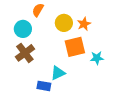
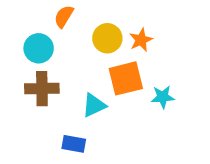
brown cross: (25, 53) -> (42, 89), turned 36
cyan triangle: (58, 73) -> (94, 105), moved

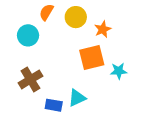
yellow circle: (107, 38) -> (76, 17), moved
brown cross: (42, 89) -> (30, 79), moved, turned -30
cyan triangle: (94, 105) -> (77, 98), moved

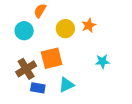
yellow circle: (76, 17) -> (65, 29), moved
orange square: (92, 57) -> (52, 58), moved
blue rectangle: (54, 105) -> (38, 88), moved

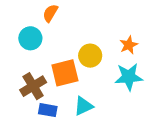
orange star: (89, 25) -> (129, 45), moved
yellow circle: (65, 29) -> (90, 56), moved
cyan star: (102, 61) -> (129, 77), size x1.5

